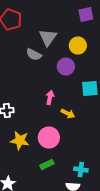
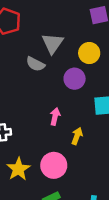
yellow arrow: (68, 114) -> (77, 136), turned -96
yellow star: (20, 140) -> (18, 169), turned 30

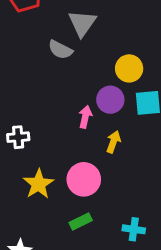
yellow circle: (89, 53) -> (129, 68), moved
purple circle: (75, 79) -> (110, 100), moved

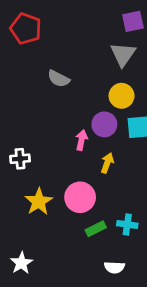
gray triangle: (82, 23) -> (123, 54), moved
green rectangle: (81, 222) -> (96, 229), moved
cyan cross: (134, 229) -> (127, 224), moved

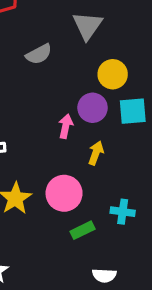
gray triangle: (123, 54) -> (87, 26), moved
gray semicircle: (59, 79) -> (39, 54), turned -55
cyan cross: (127, 224) -> (123, 212), moved

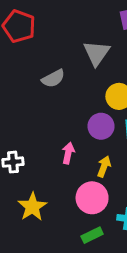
pink arrow: (66, 126) -> (68, 153), moved
pink circle: (64, 193) -> (92, 198), moved

